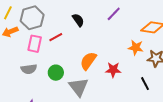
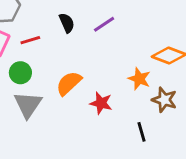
purple line: (114, 14) -> (104, 24), moved
green circle: (56, 73) -> (20, 73), moved
gray triangle: (79, 87) -> (28, 105), moved

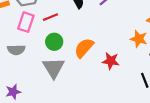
green circle: (20, 73) -> (54, 42), moved

